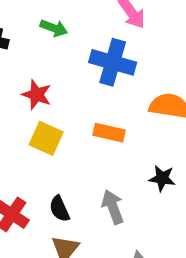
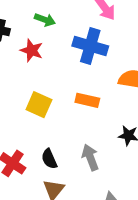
red star: (37, 95) -> (32, 50), moved

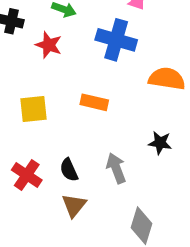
orange rectangle: (87, 100) -> (94, 102), moved
yellow square: (39, 105) -> (33, 109), moved, turned -30

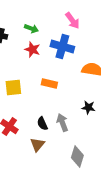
red star: (49, 45) -> (32, 50), moved
black semicircle: (69, 170) -> (42, 124), moved

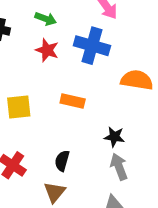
black star: (88, 108) -> (114, 137), moved
gray arrow: (62, 122) -> (119, 167), moved
black semicircle: (42, 124) -> (62, 161), turned 40

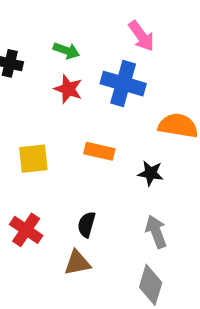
black star: (114, 137) -> (151, 173), moved
brown triangle: (55, 192) -> (77, 263), turned 40

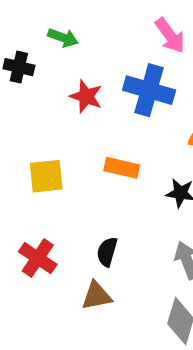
green arrow: (66, 51) -> (63, 38), moved

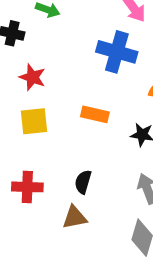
red star: (86, 96) -> (32, 77), moved
red cross: (38, 258) -> (27, 187), turned -32

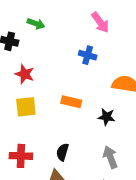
blue cross: (117, 52) -> (88, 55), size x0.6

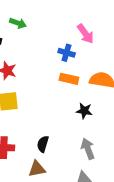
pink arrow: (100, 22) -> (86, 34), moved
orange rectangle: (71, 102) -> (69, 79), moved

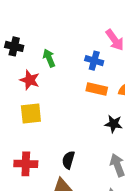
green arrow: (18, 23) -> (49, 58), moved, turned -133

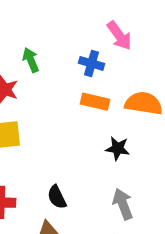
black semicircle: (68, 160) -> (57, 197), turned -42

